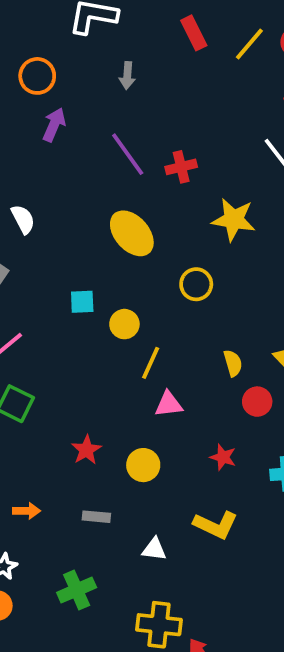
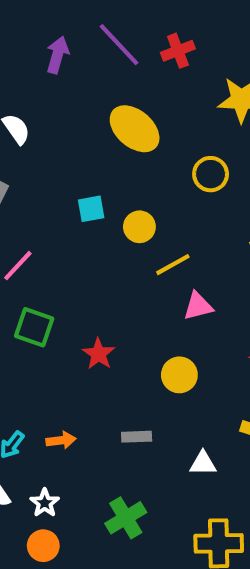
purple arrow: (54, 125) -> (57, 55), moved
yellow line: (151, 363) -> (173, 265), turned 44
red star: (86, 450) -> (99, 354), moved

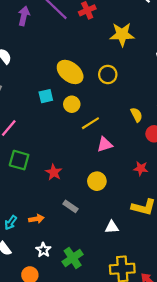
yellow ellipse: (135, 129) -> (70, 72), moved
gray rectangle: (137, 437) -> (70, 206), moved, turned 40
white star: (45, 503) -> (43, 250), moved

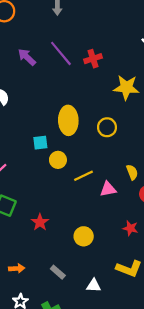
purple arrow: (24, 16) -> (27, 57), turned -66
yellow ellipse: (70, 72) -> (68, 120), turned 44
yellow circle: (72, 104) -> (58, 160), moved
pink triangle: (105, 144) -> (108, 189), moved
gray rectangle: (70, 206) -> (58, 272), moved

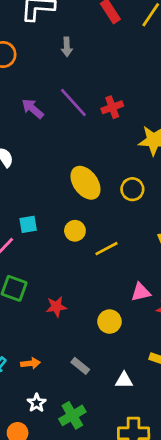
yellow ellipse: (68, 120) -> (86, 183), turned -32
cyan square: (40, 143) -> (28, 224), moved
pink triangle: (108, 189) -> (141, 292), moved
red star: (40, 222) -> (56, 307), turned 30

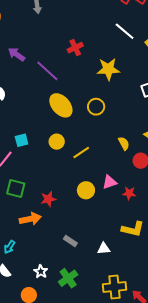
purple line: (73, 103) -> (47, 71), moved
yellow circle: (109, 322) -> (86, 190), moved
orange arrow: (30, 363) -> (30, 219), moved, size x1.5

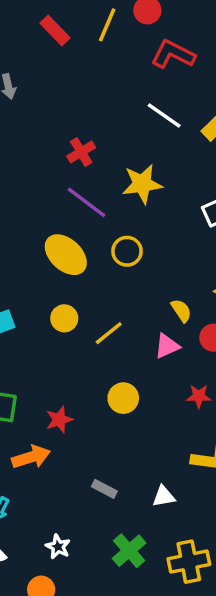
purple line: (47, 71) -> (87, 202), moved
pink triangle: (110, 182) -> (167, 346), moved
green cross: (68, 278) -> (129, 551), moved

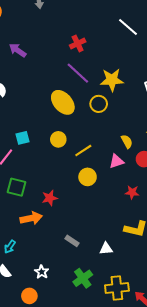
yellow star: (142, 184) -> (112, 80), moved
yellow circle: (123, 398) -> (88, 177), moved

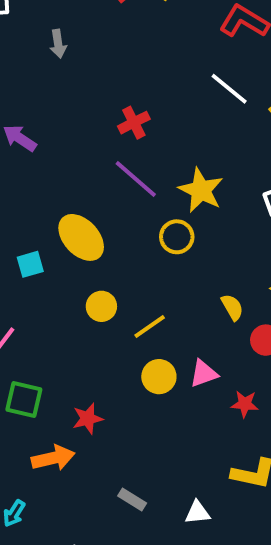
yellow star: (112, 80) -> (201, 190), turned 30
yellow ellipse: (63, 102) -> (81, 237), moved
cyan square: (22, 138) -> (30, 264), moved
pink triangle: (116, 161) -> (204, 374), moved

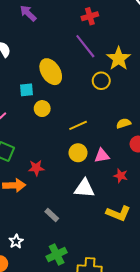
cyan square: (30, 264) -> (26, 90), moved
yellow circle: (101, 306) -> (42, 109), moved
yellow semicircle: (232, 307) -> (124, 123), turned -88
white triangle: (197, 513) -> (84, 188), moved, size x1.5

